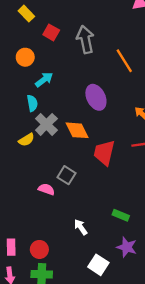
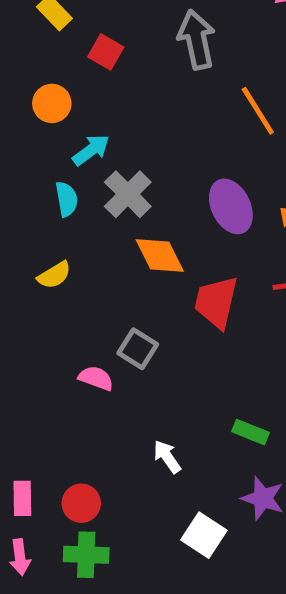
gray arrow: (85, 39) -> (197, 40), moved
purple ellipse: (96, 97) -> (231, 206), moved
gray cross: (46, 124) -> (128, 194), moved

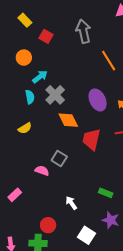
pink rectangle: (22, 498) -> (15, 195), moved, turned 48
red circle: (81, 503) -> (48, 225), moved

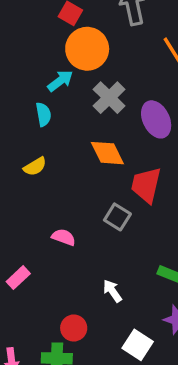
orange circle: (24, 58) -> (87, 49), moved, size x1.6
gray cross: (55, 95) -> (109, 98), moved
gray square: (59, 159) -> (117, 217), moved

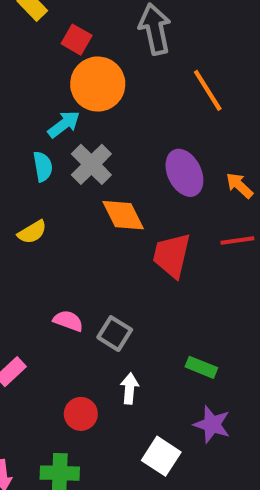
gray cross: (109, 98) -> (91, 164), moved
gray square: (117, 217) -> (115, 334), moved
white arrow: (112, 291) -> (129, 389), turned 40
red circle: (74, 328) -> (81, 414), moved

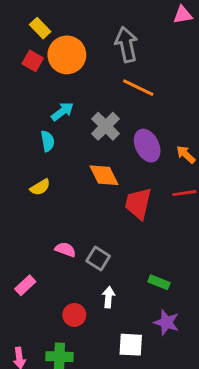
red square: (77, 40) -> (33, 61), moved
orange circle: (98, 84) -> (67, 55), moved
orange line: (208, 90) -> (138, 88), moved, turned -32
gray cross: (91, 164) -> (106, 126), moved
white square: (161, 456) -> (131, 345), turned -30

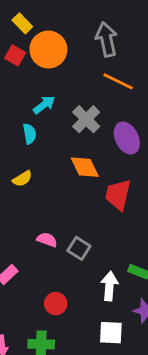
white arrow: (108, 297) -> (109, 286), moved, size x1.4

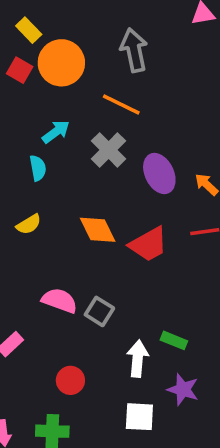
orange line: (118, 81) -> (121, 105), moved
orange diamond: (85, 167) -> (98, 230), moved
red trapezoid: (118, 195) -> (148, 244), turned -132
pink semicircle: (47, 240) -> (60, 301), size x1.4

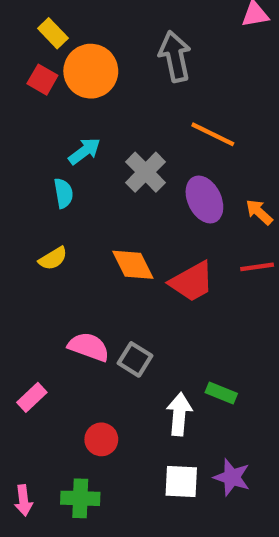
orange line: (121, 105) -> (213, 134), moved
purple star: (183, 389) -> (232, 477), moved

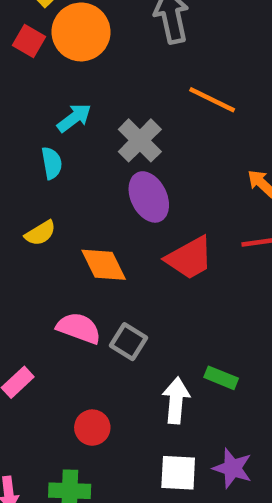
purple ellipse: (204, 199) -> (149, 197), moved
orange diamond: (133, 265) -> (104, 265), moved

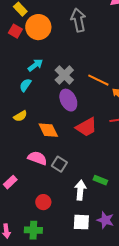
orange line: (212, 100) -> (98, 80), moved
cyan semicircle: (52, 163) -> (25, 85), turned -136

